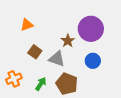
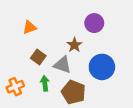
purple circle: (91, 29) -> (94, 23), moved, size x0.7
blue circle: (93, 61) -> (102, 67), size x1.5
green arrow: (41, 84) -> (45, 83), moved, turned -40

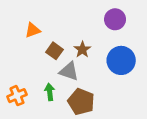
purple circle: (94, 23) -> (115, 19), moved
brown square: (38, 57) -> (54, 51), moved
blue circle: (102, 67) -> (121, 60), moved

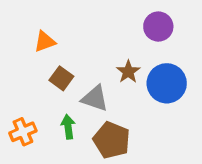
brown star: (82, 50) -> (128, 72), moved
brown square: (54, 51) -> (61, 78), moved

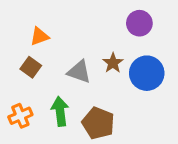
brown square: (61, 78) -> (31, 67), moved
gray triangle: (95, 98) -> (79, 72), moved
green arrow: (68, 127) -> (60, 111), size x1.4

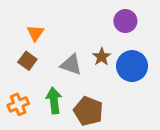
orange triangle: (39, 36) -> (35, 33), turned -36

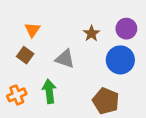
purple circle: (125, 21) -> (126, 29), moved
brown star: (102, 57) -> (91, 33), moved
brown pentagon: (88, 111) -> (106, 101), moved

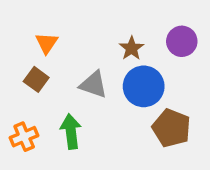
blue circle: (120, 60) -> (144, 86), moved
brown pentagon: (106, 101) -> (171, 128), moved

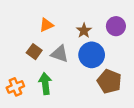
orange triangle: (47, 43) -> (46, 25), moved, turned 32
brown square: (36, 79) -> (34, 52), moved

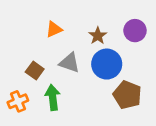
brown square: (34, 52) -> (35, 70), moved

